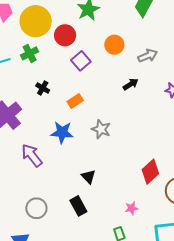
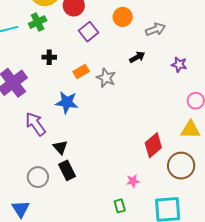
black cross: (43, 88) -> (49, 57), turned -32
gray star: (101, 129) -> (106, 78), moved
black triangle: (88, 177) -> (60, 147), moved
black rectangle: (78, 206) -> (67, 170), moved

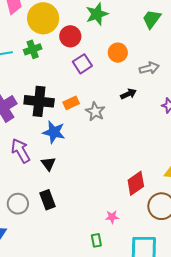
black cross: (49, 57) -> (39, 101), moved, size x2.0
black triangle: (60, 147) -> (48, 164), moved

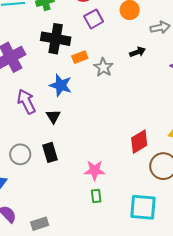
black cross: (39, 101) -> (56, 39), moved
pink star: (112, 217) -> (95, 170), moved, size x1.5

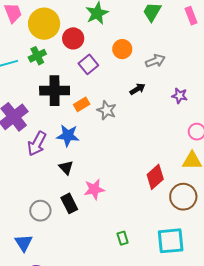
purple arrow: (26, 102) -> (37, 144), moved, turned -115
pink star: (95, 170) -> (94, 189), moved

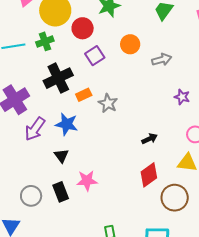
black arrow: (138, 89) -> (150, 139), moved
black cross: (55, 91) -> (58, 78), turned -32

